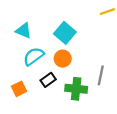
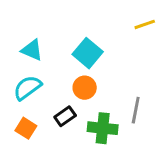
cyan semicircle: (34, 56) -> (27, 88), moved
orange square: (19, 89) -> (26, 128), turned -32

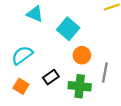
cyan triangle: (32, 50) -> (35, 14), moved
orange circle: (85, 88) -> (82, 55), moved

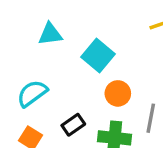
cyan triangle: (35, 14) -> (50, 34), turned -30

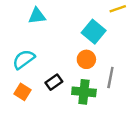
cyan square: (98, 56) -> (94, 32), moved

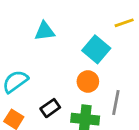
cyan triangle: (37, 16) -> (45, 31), moved

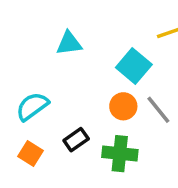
gray line: (116, 102) -> (158, 110), moved, turned -50

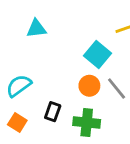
cyan triangle: (69, 43) -> (36, 29), moved
black rectangle: (76, 140) -> (53, 112), turned -36

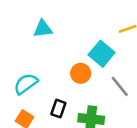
orange circle: (89, 86) -> (81, 73), moved

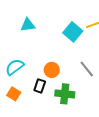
cyan square: (102, 54) -> (73, 32), moved
orange circle: (81, 73) -> (52, 70), moved

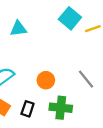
cyan square: (73, 32) -> (70, 18), moved
black rectangle: (40, 86) -> (28, 109), moved

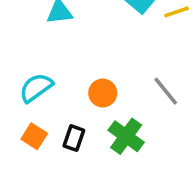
green cross: (61, 108) -> (126, 136), turned 30

